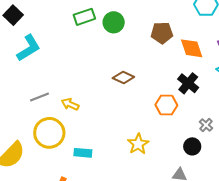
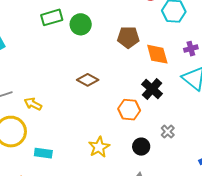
black circle: (192, 146) -> (141, 147), moved

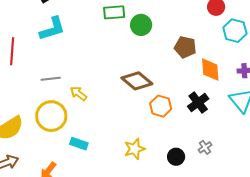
brown diamond: (88, 80) -> (137, 81), size x1.4
orange hexagon: (129, 110) -> (161, 106), moved

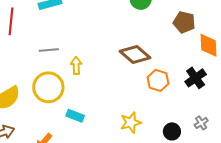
yellow arrow: (78, 93) -> (76, 66), turned 48

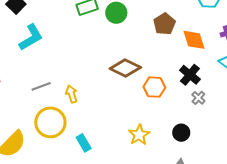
brown pentagon: (184, 22) -> (164, 24), turned -30
cyan rectangle: (75, 116) -> (84, 143), turned 54
gray cross: (201, 123) -> (198, 98), moved

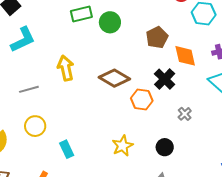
black cross: (190, 75) -> (165, 79), moved
yellow arrow: (72, 94) -> (66, 68), moved, size x1.4
yellow circle: (50, 122) -> (35, 126), size x0.7

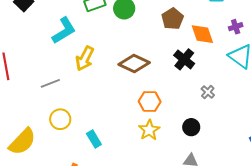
cyan L-shape: (23, 40) -> (64, 30), moved
yellow arrow: (66, 68) -> (85, 58), turned -135
orange hexagon: (142, 99) -> (150, 102), moved

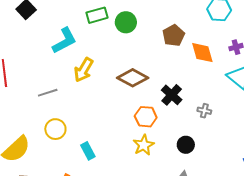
black cross: (184, 59) -> (172, 95), moved
gray cross: (208, 92) -> (204, 111), turned -32

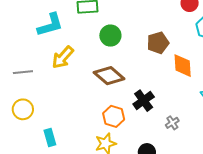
green circle: (126, 22) -> (110, 36), moved
gray cross: (204, 111) -> (172, 123), turned 32

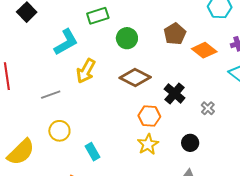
orange diamond: (183, 66) -> (204, 50), turned -35

